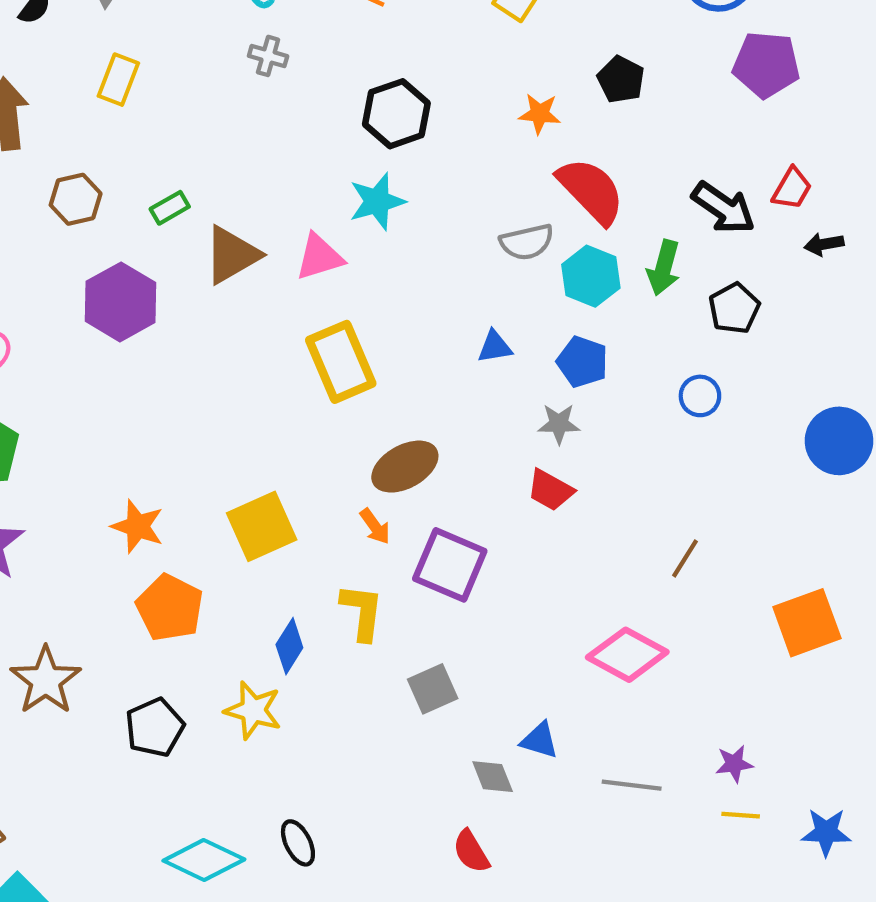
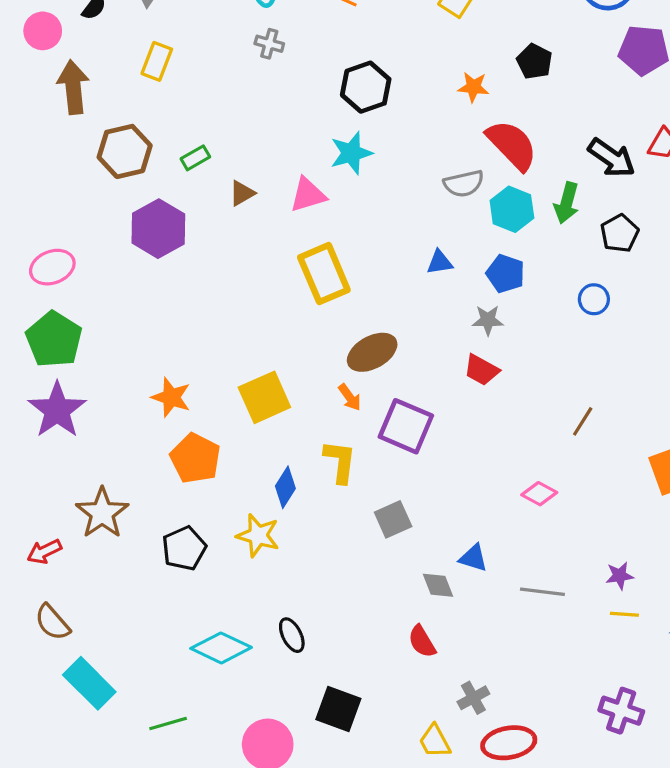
brown hexagon: (76, 199) -> (125, 151), size x1.4
brown triangle: (232, 255) -> (242, 193), size x0.6
pink diamond: (627, 655) -> (539, 494), size x0.6

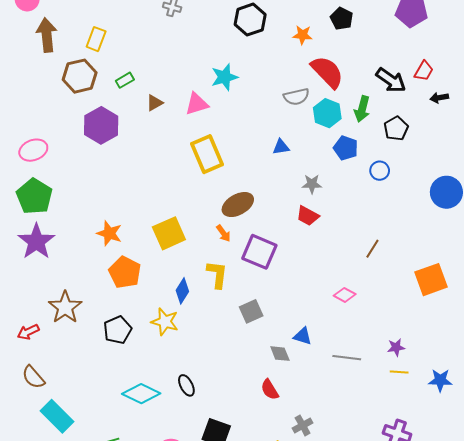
yellow rectangle: (157, 61) -> (96, 39), moved
black hexagon: (366, 87) -> (250, 20), moved
blue pentagon: (506, 274) -> (346, 148), moved

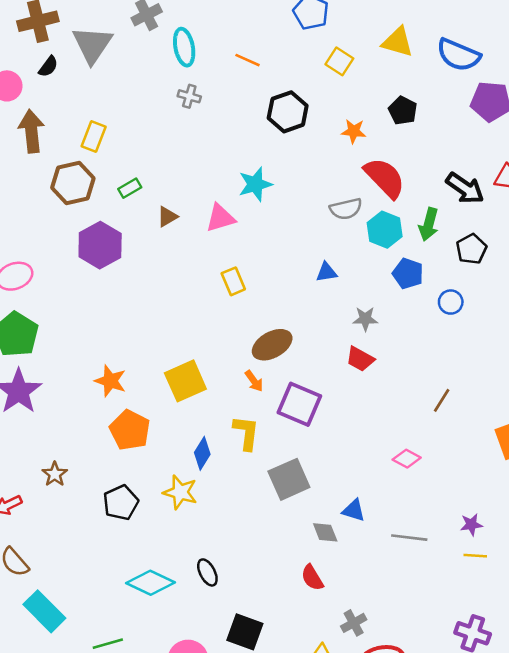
yellow rectangle: (207, 154) -> (233, 281), size x0.6
brown star: (65, 307) -> (55, 474), size x0.6
gray square: (251, 311) -> (289, 479), size x1.4

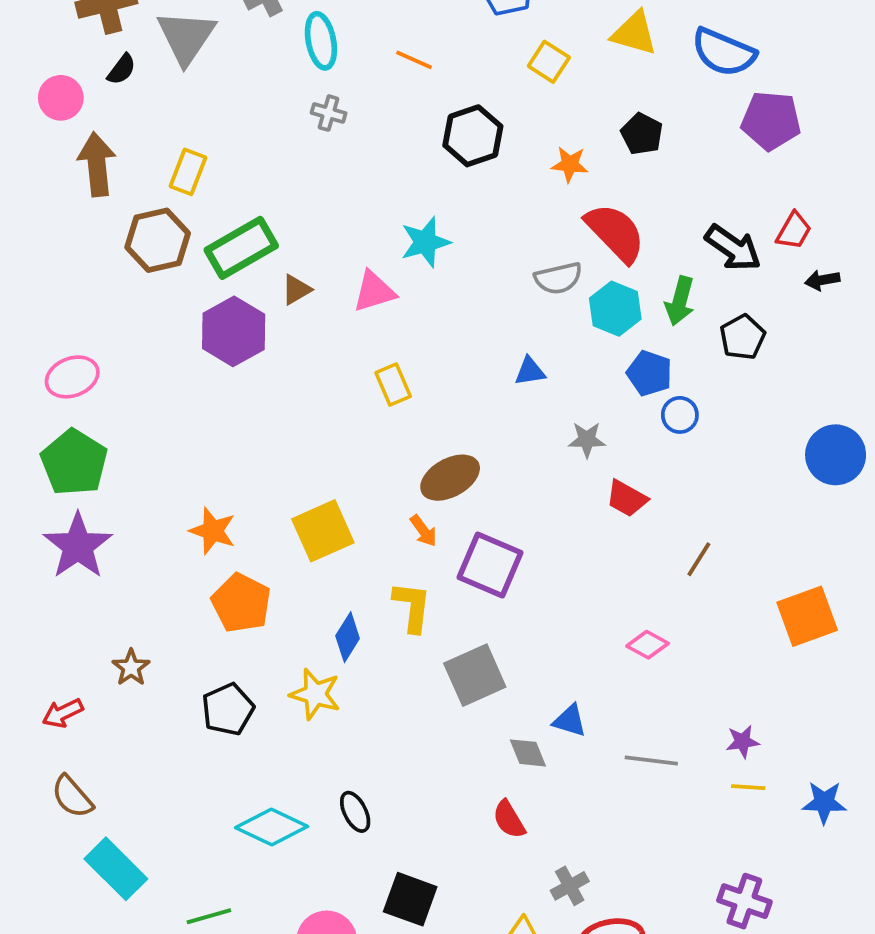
green rectangle: (130, 188) -> (241, 248), size x2.0
purple hexagon: (100, 245) -> (234, 331), moved
blue circle: (451, 302) -> (680, 415), moved
red trapezoid: (360, 359) -> (627, 499), moved

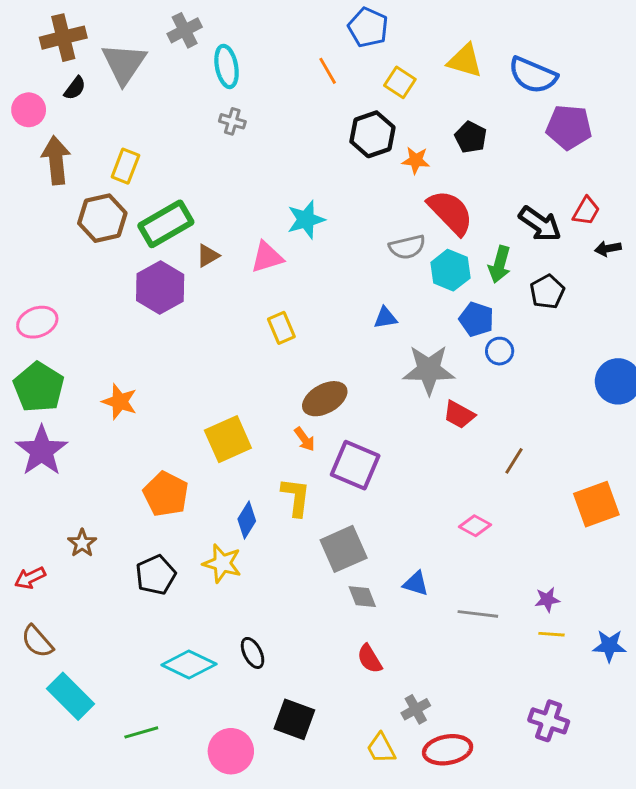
orange line: (414, 60) -> (328, 71), moved, turned 36
black hexagon: (473, 136) -> (372, 134), moved
gray star: (587, 440) -> (429, 370), size x1.8
orange star: (213, 531) -> (120, 402), moved
gray diamond: (528, 753) -> (362, 597), moved

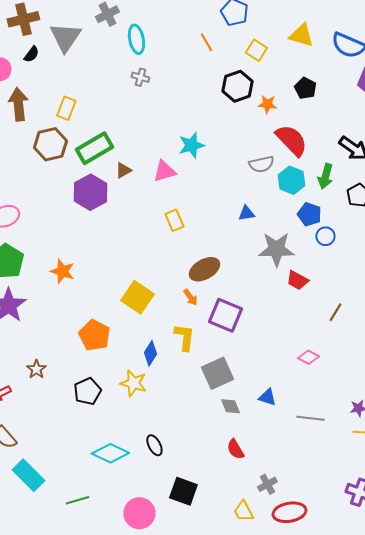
yellow square: (228, 439) -> (137, 297), turned -32

